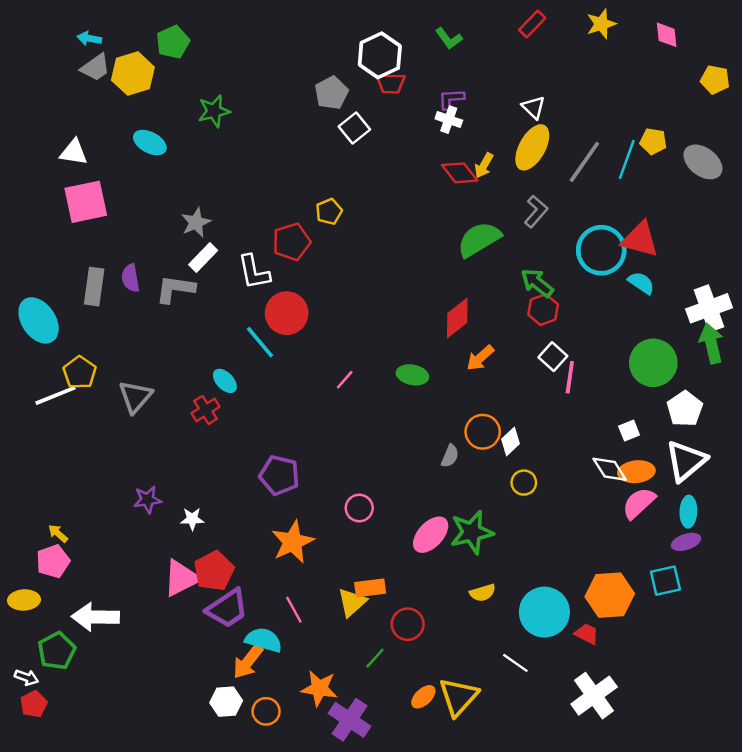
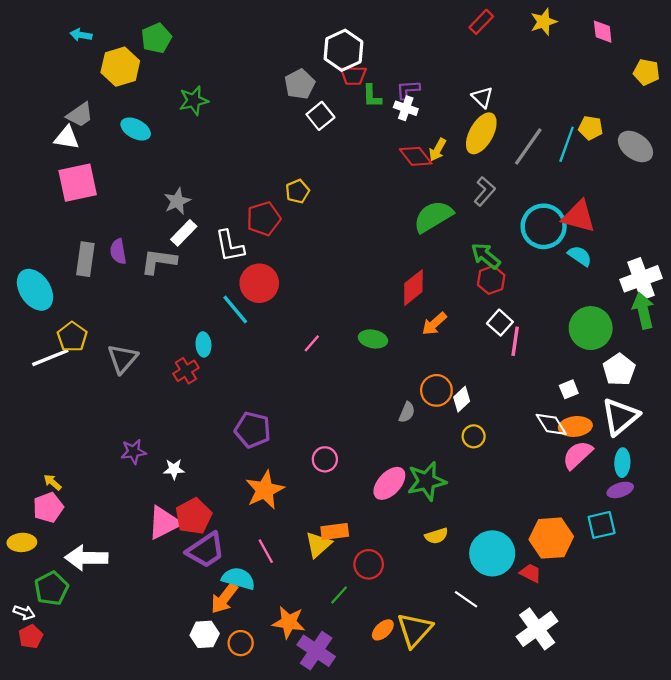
green L-shape: (449, 38) -> (372, 96), moved, turned 35
gray trapezoid: (95, 67) -> (80, 115), moved
cyan ellipse: (225, 381) -> (203, 344), turned 40

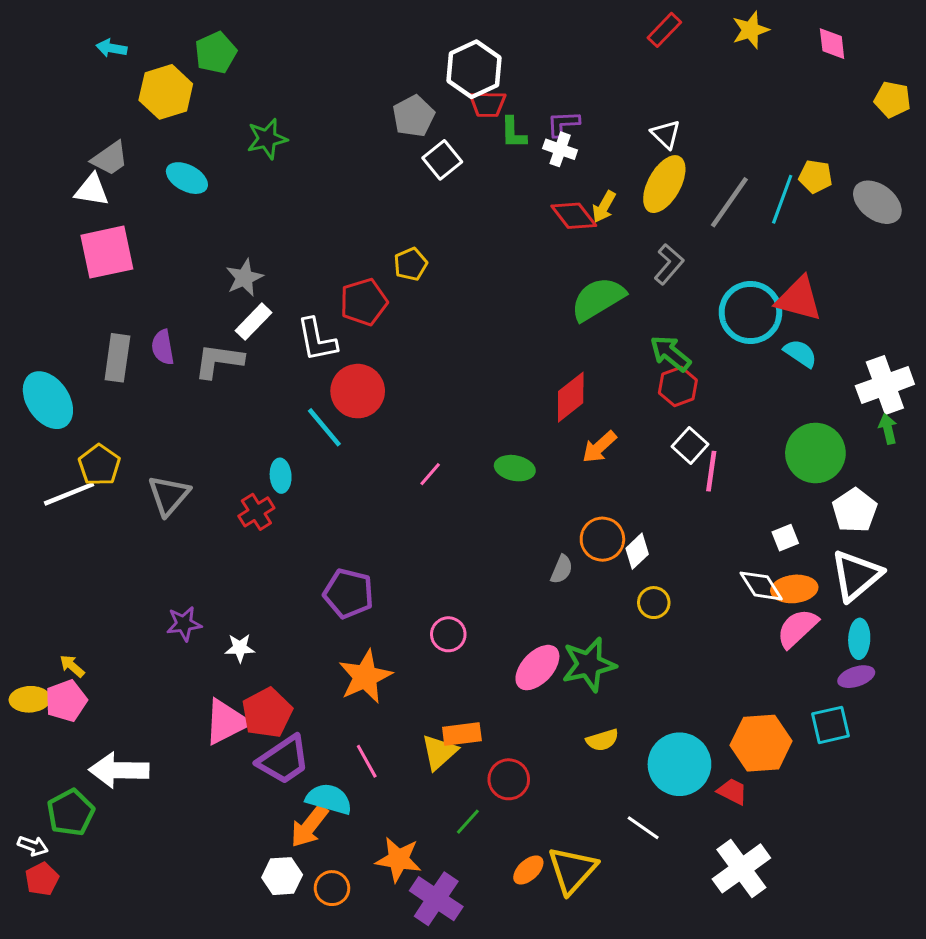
green arrow: (643, 311) -> (888, 429), size x0.6
yellow ellipse: (22, 542) -> (30, 699), moved

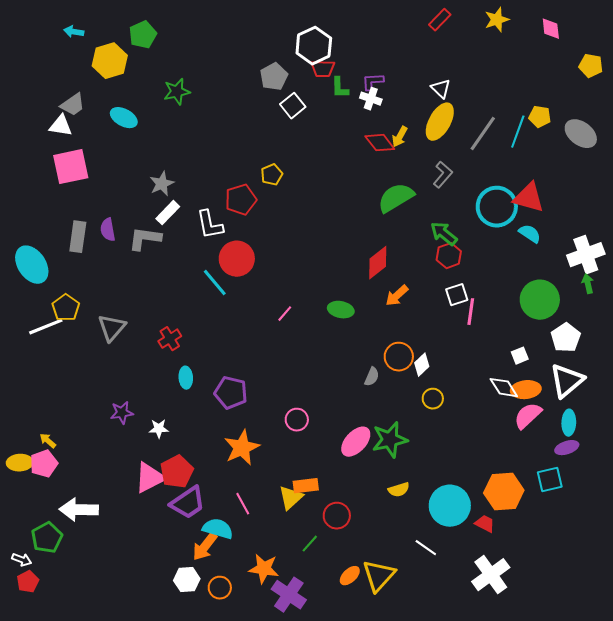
white square: (690, 445) -> (457, 295), turned 30
cyan ellipse: (281, 476) -> (186, 378), moved

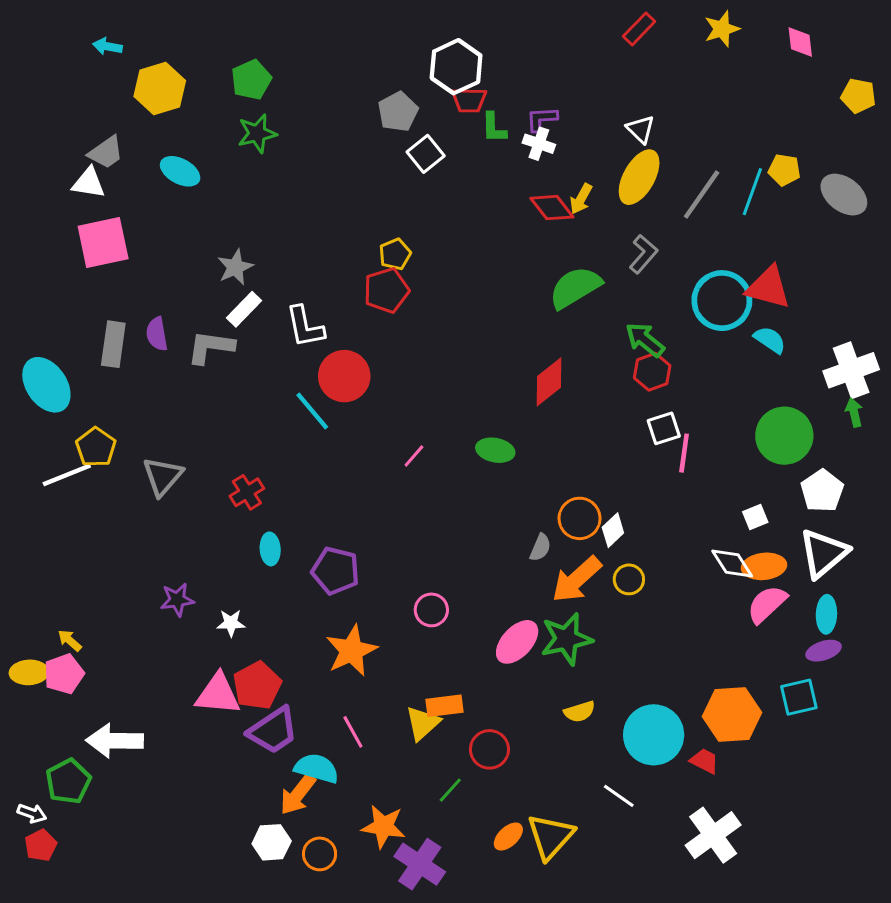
green pentagon: (143, 35) -> (251, 80), moved
red pentagon: (241, 200) -> (386, 290), moved
orange arrow: (397, 296) -> (577, 579), moved, size x1.5
pink triangle: (150, 478) -> (218, 694), turned 32

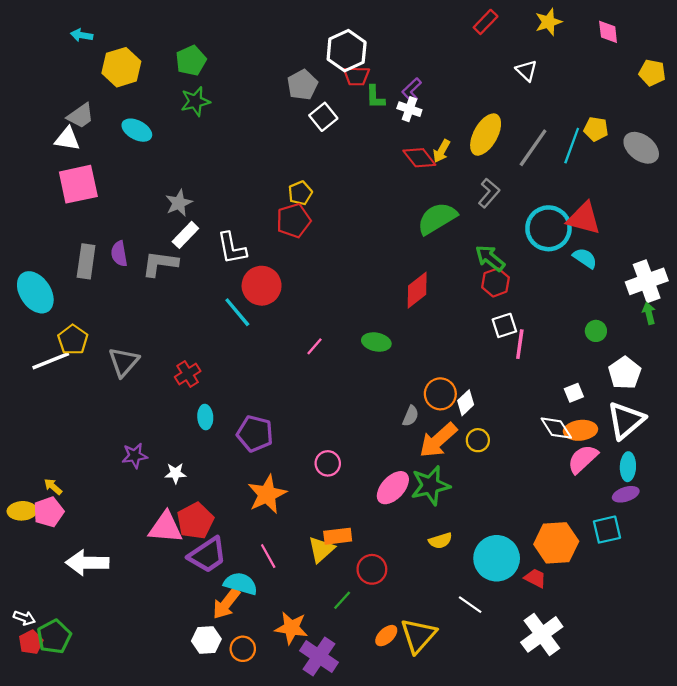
purple L-shape: (542, 119) -> (412, 90), turned -40
white triangle: (641, 129) -> (526, 70), moved
green circle: (784, 436) -> (596, 331), size x0.5
green pentagon: (68, 781) -> (54, 637), moved

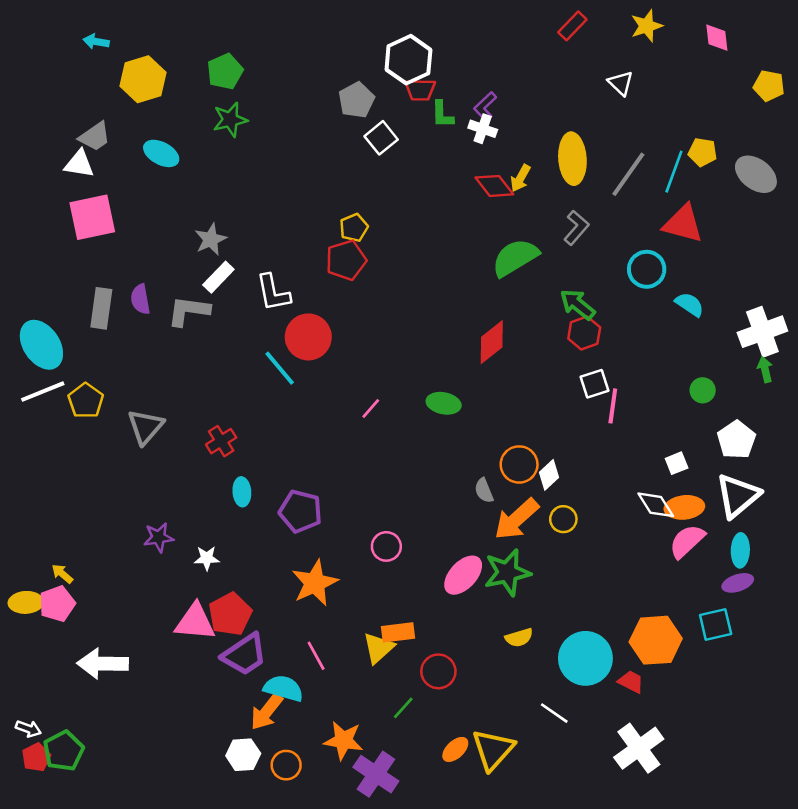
yellow ellipse: (486, 135) -> (572, 159), turned -33
red triangle: (584, 218) -> (683, 224), moved
cyan circle: (548, 228) -> (647, 269), size x0.7
white line: (51, 361) -> (43, 392), moved
gray semicircle: (411, 416) -> (484, 490), turned 135

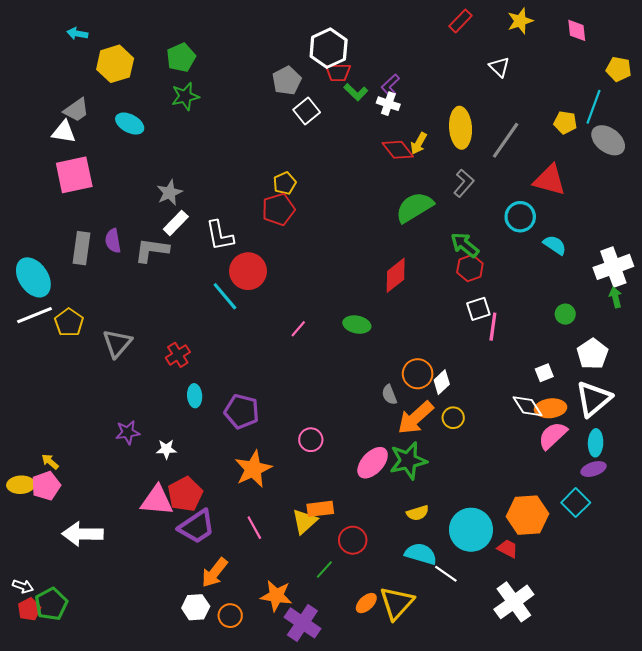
green L-shape: (442, 114) -> (356, 92), turned -45
cyan line: (674, 172) -> (593, 107), moved
cyan square: (716, 625) -> (576, 503), turned -32
cyan semicircle: (284, 688) -> (421, 554), moved

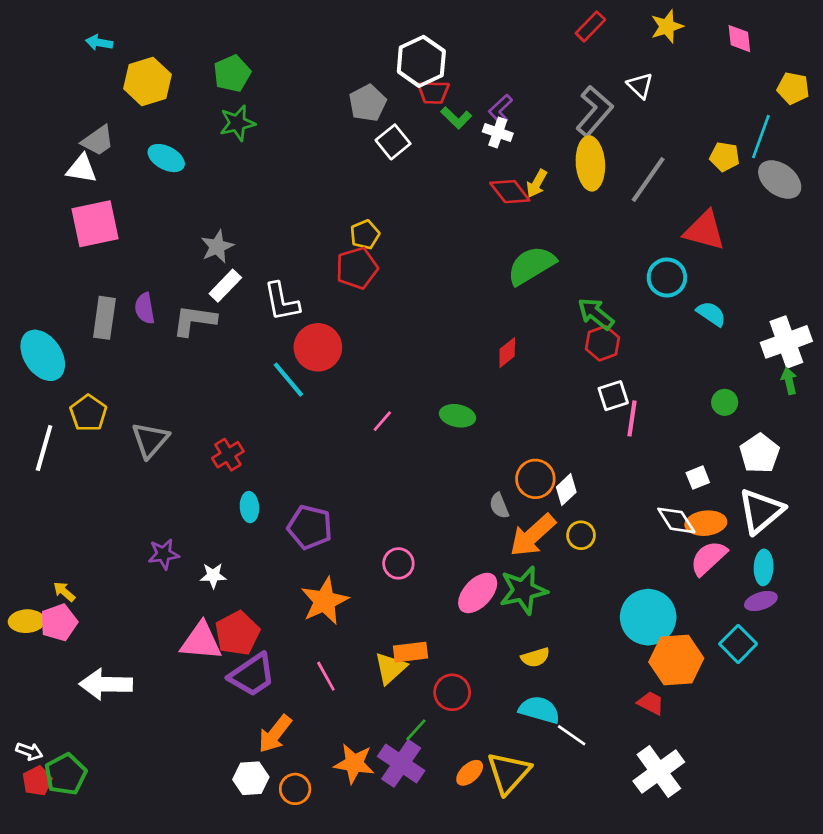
gray L-shape: (464, 183) -> (594, 111), moved, size x1.4
red diamond: (396, 275) -> (507, 353), size x0.7
white line: (34, 315) -> (44, 448), moved, turned -52
cyan circle: (471, 530) -> (648, 617), moved
purple cross: (302, 623) -> (401, 763), moved

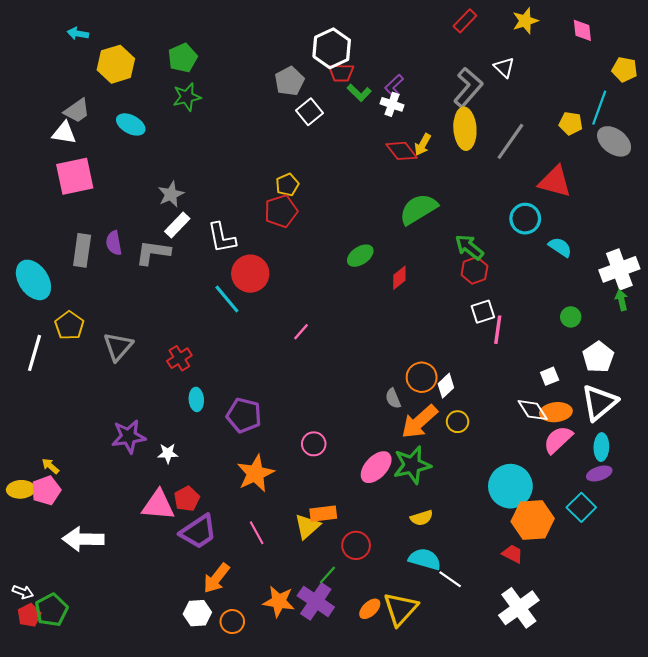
green ellipse: (458, 416) -> (360, 256), moved, turned -45
purple star: (164, 554) -> (129, 436), size x1.4
red pentagon: (237, 633) -> (187, 499), size x0.7

